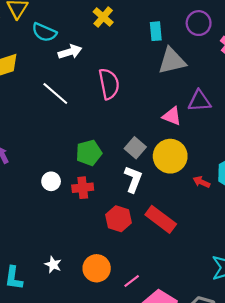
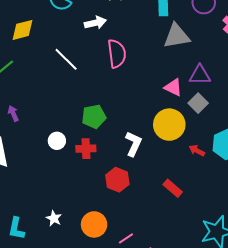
white arrow: (70, 52) -> (95, 23), moved
gray square: (135, 148) -> (198, 103), moved
red rectangle: (161, 219) -> (173, 188), moved, size x0.7

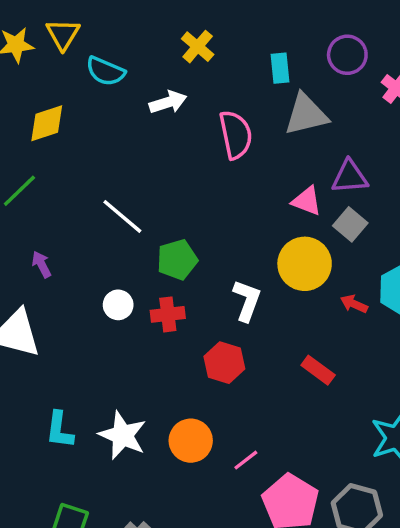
pink semicircle: (117, 54) -> (236, 135), moved
white line: (66, 59) -> (122, 216), moved
white star: (54, 218) -> (123, 435), size x1.8
cyan L-shape: (16, 229) -> (60, 430), moved

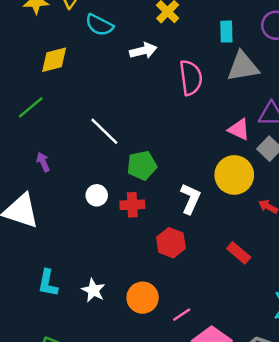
white star: (123, 435) -> (93, 290), size x0.7

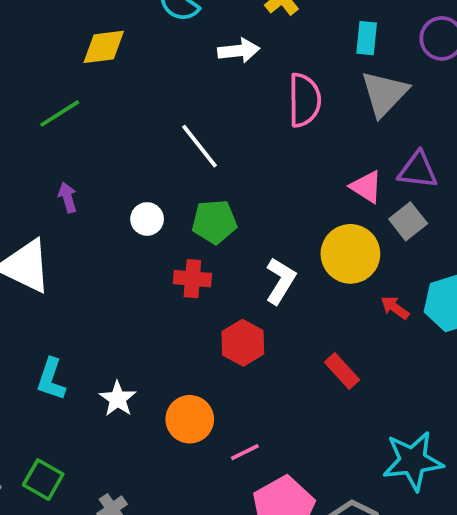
gray triangle: (243, 67) -> (384, 94), turned -44
white line: (104, 131) -> (200, 146), moved
white circle: (97, 195) -> (147, 219), moved

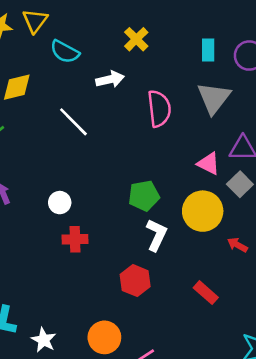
cyan rectangle: (367, 38) -> (208, 50), moved
white line: (200, 146) -> (73, 122), moved
green pentagon: (214, 222) -> (144, 196), moved
red cross: (192, 279) -> (75, 239), moved
white star: (118, 399) -> (44, 340), moved

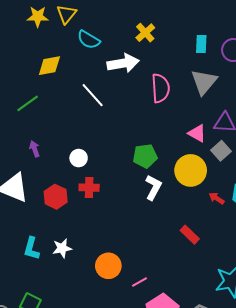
white arrow: (110, 79) -> (123, 63), size x1.4
red hexagon: (135, 281) -> (56, 197), moved
white star: (44, 340) -> (62, 248), moved, turned 30

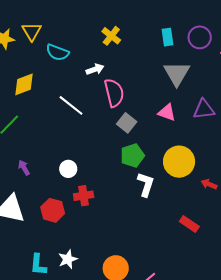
white arrow: (123, 63) -> (95, 69), size x0.6
pink semicircle: (161, 88) -> (114, 93), moved
pink triangle: (197, 133) -> (167, 112), moved
gray square: (221, 151) -> (127, 123), moved

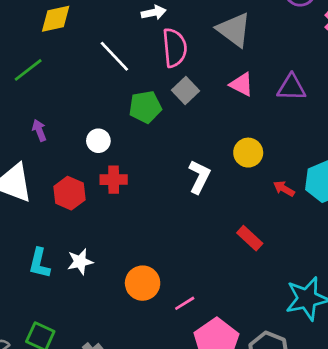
gray triangle: (177, 73) -> (234, 30), moved, turned -32
green pentagon: (132, 155) -> (145, 107), moved
yellow circle: (179, 162) -> (248, 153), size x0.7

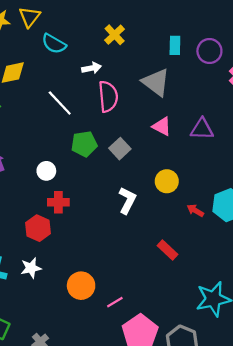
gray square: (186, 90) -> (120, 149), moved
red hexagon: (69, 193) -> (38, 228), moved

